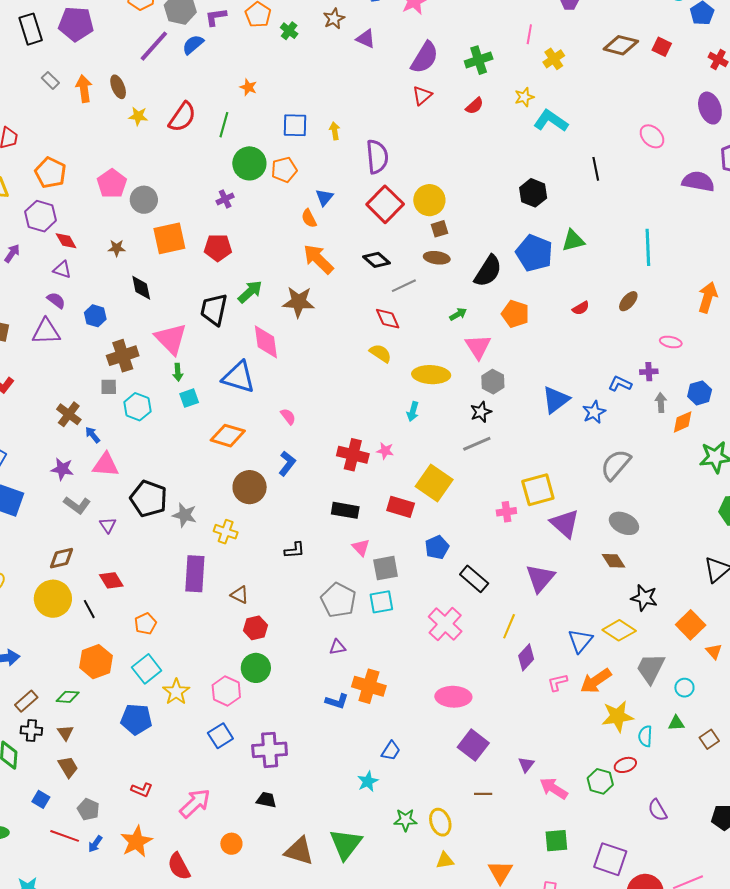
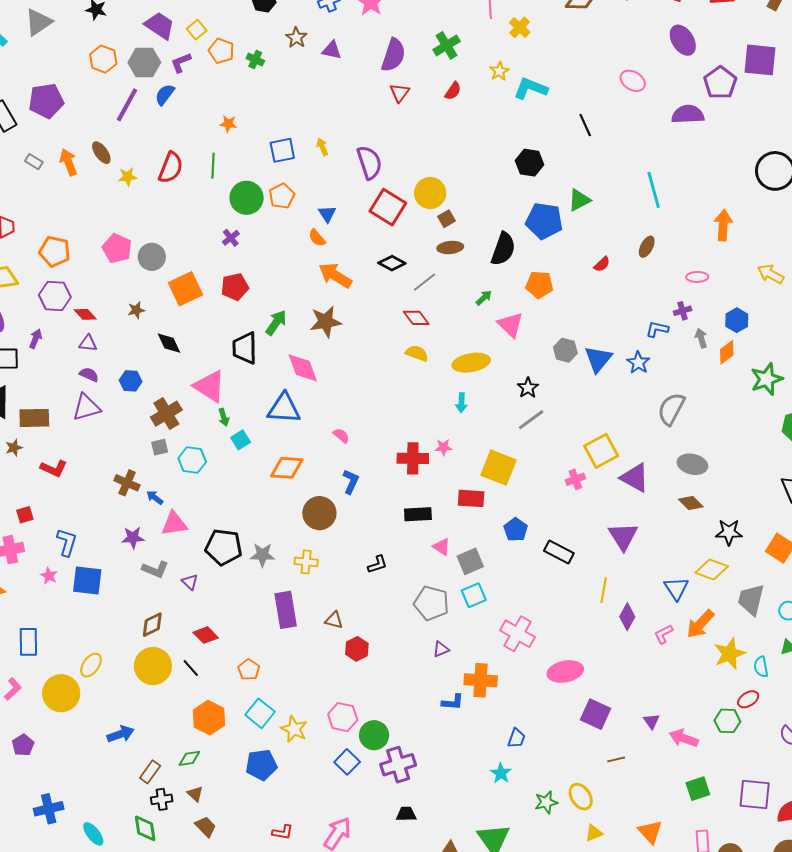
gray hexagon: (493, 382) -> (565, 350), moved
pink cross: (445, 624) -> (518, 634), moved
green circle: (256, 668) -> (374, 735), moved

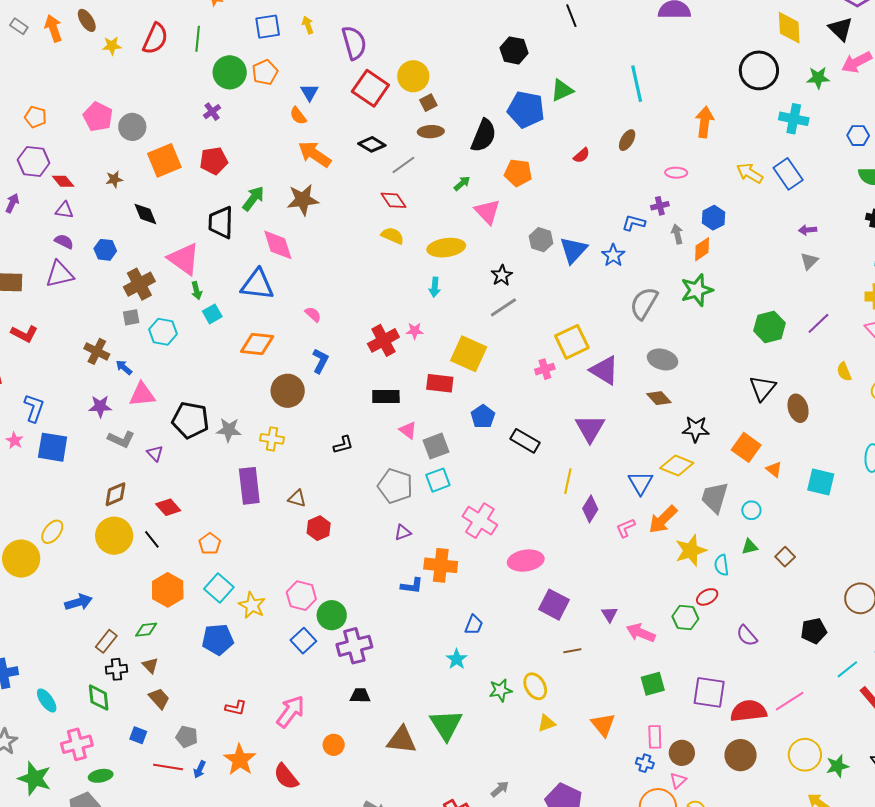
orange pentagon: (55, 251) -> (35, 117), size x0.7
green star: (767, 379) -> (697, 290), moved
red cross: (413, 458) -> (383, 340), turned -32

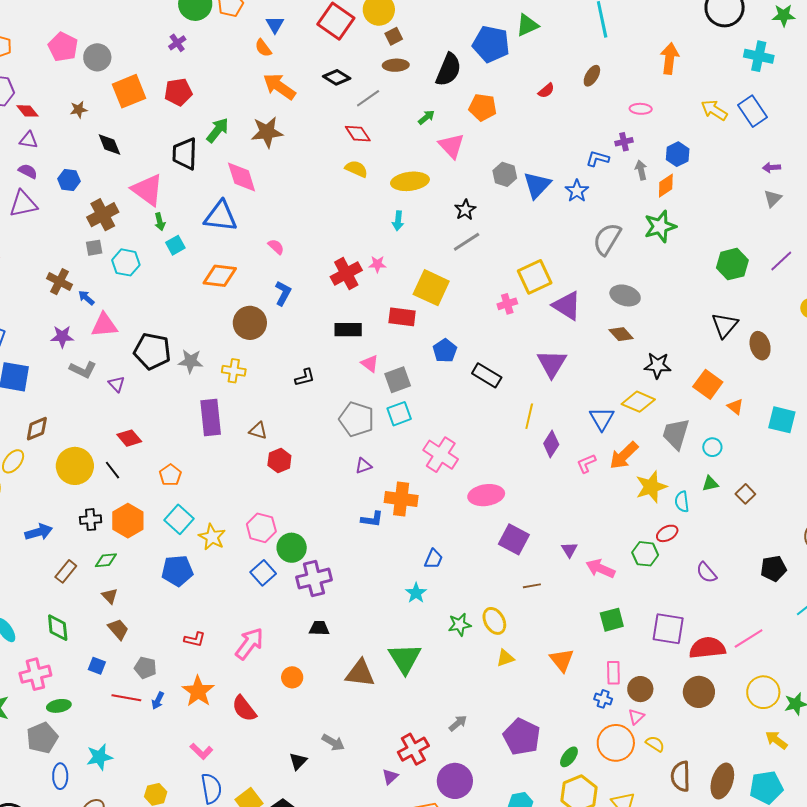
brown diamond: (115, 494) -> (37, 429), moved
black cross: (117, 669) -> (91, 520), moved

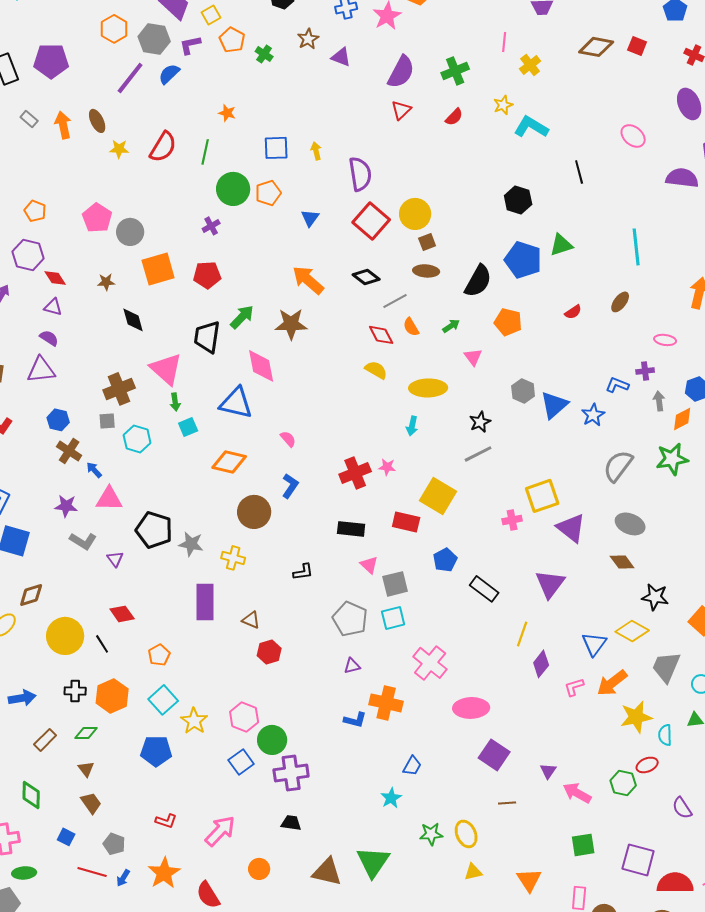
orange semicircle: (263, 48) -> (411, 327), moved
pink triangle: (451, 146) -> (473, 357), size x0.7
blue hexagon: (69, 180) -> (58, 420), moved

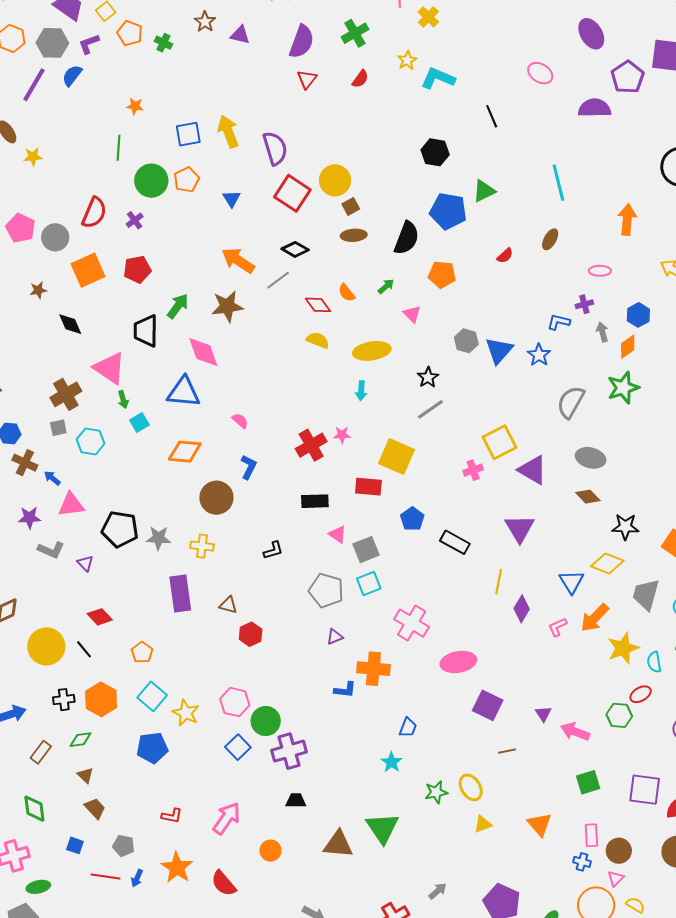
red semicircle: (163, 147) -> (94, 213), moved
yellow arrow: (316, 151) -> (228, 132), size x1.8
gray line: (395, 301) -> (278, 280), moved

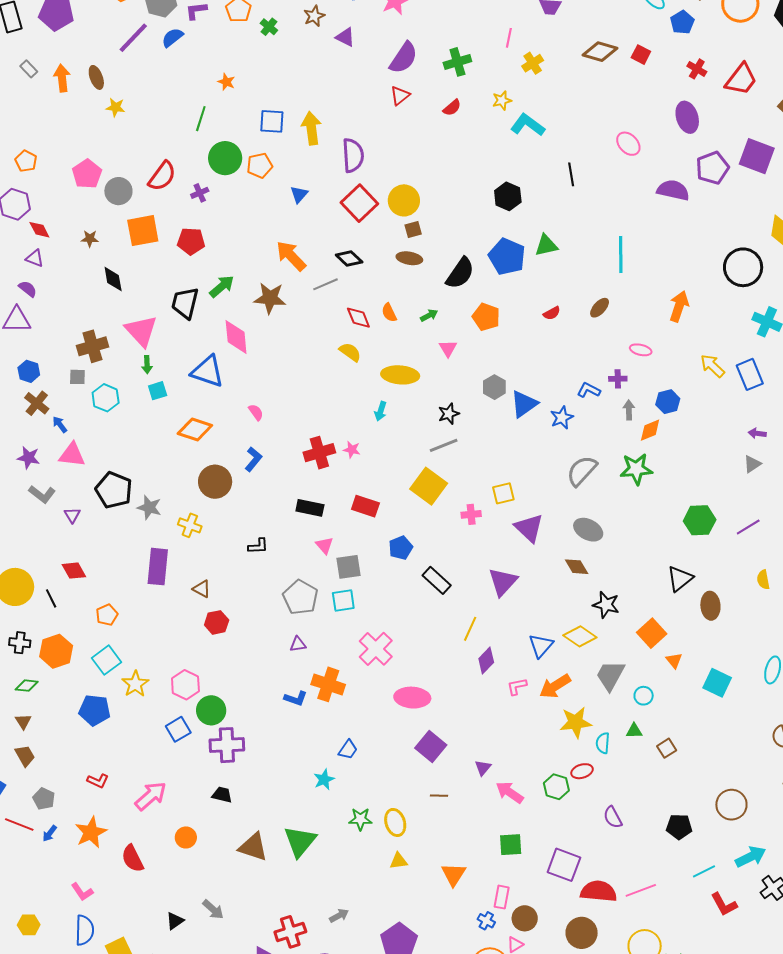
yellow square: (500, 442) -> (503, 493), size x0.7
yellow square: (397, 457) -> (429, 486), moved

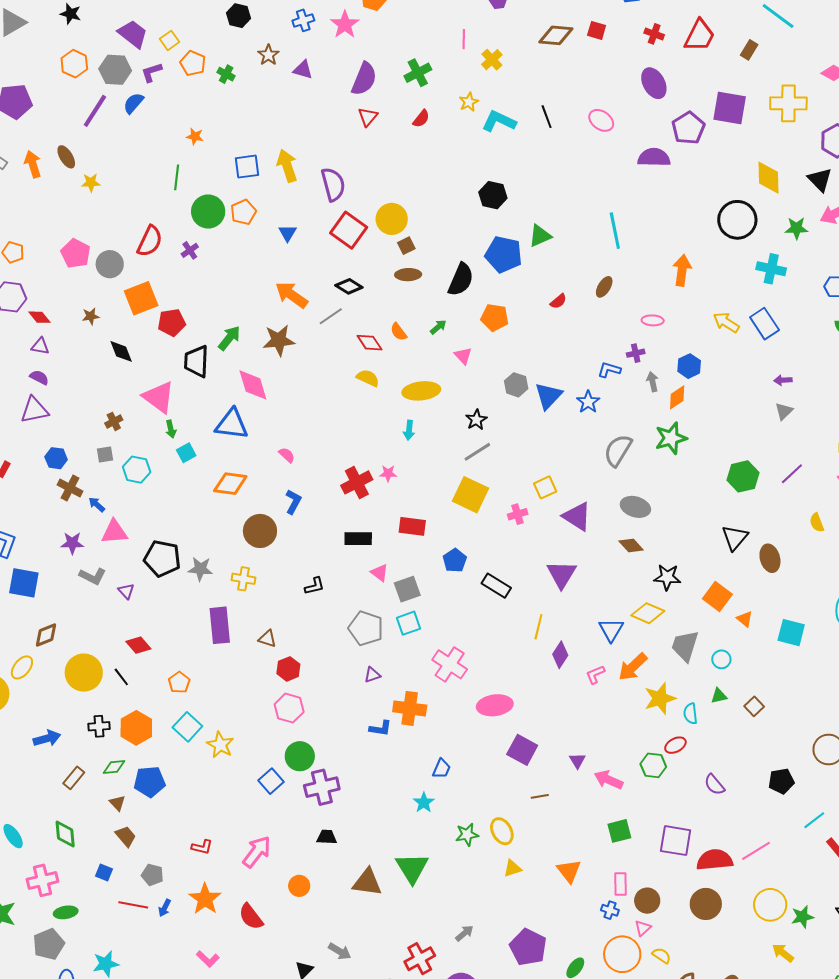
black line: (571, 174) -> (547, 117), moved
red pentagon: (191, 241) -> (172, 323), moved
brown cross: (92, 346) -> (114, 421), size x0.6
pink hexagon: (185, 685) -> (289, 708), moved
blue pentagon: (95, 710) -> (150, 782), moved

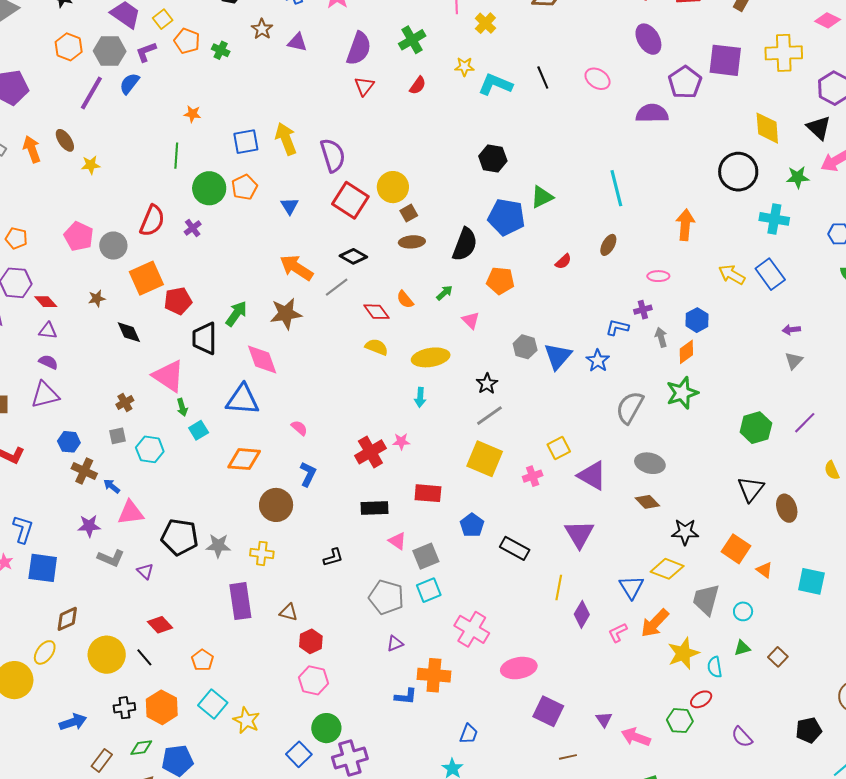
yellow star: (469, 102) -> (464, 67), turned 30

